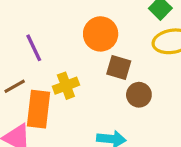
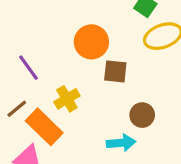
brown circle: (139, 95) -> (142, 115), moved
orange rectangle: (38, 109) -> (44, 127), turned -42

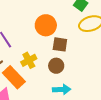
brown circle: (142, 115) -> (56, 66), moved

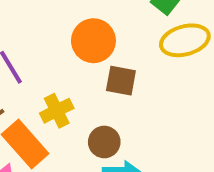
brown circle: (56, 66) -> (104, 142), moved

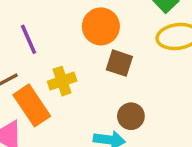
brown circle: (104, 142) -> (131, 116), moved

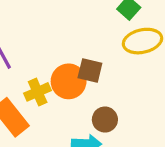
orange circle: (101, 26) -> (69, 81), moved

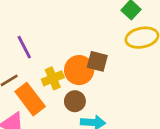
brown circle: (105, 120) -> (75, 101), moved

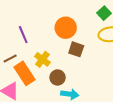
orange circle: (79, 70) -> (66, 28), moved
yellow cross: (53, 78) -> (42, 59), turned -35

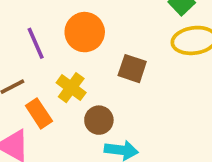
orange circle: (66, 28) -> (85, 32), moved
orange rectangle: (25, 73) -> (39, 113), size x0.7

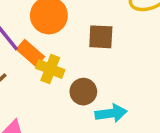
orange rectangle: (39, 113) -> (30, 53), moved

